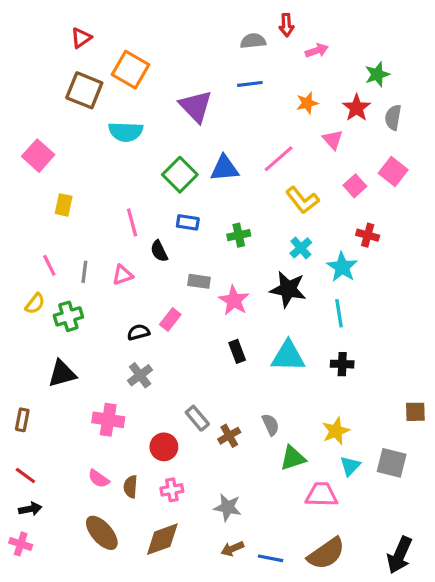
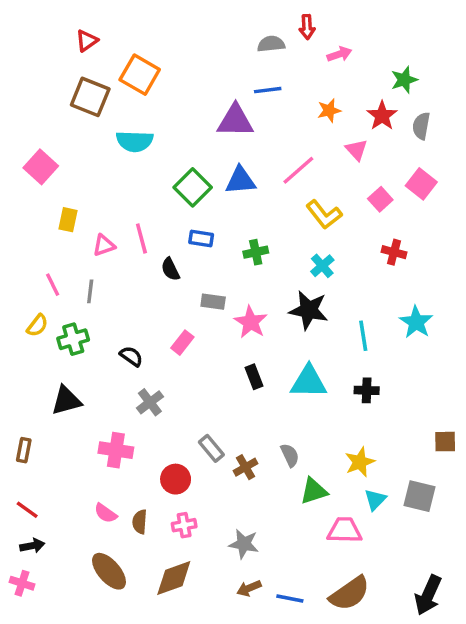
purple triangle: (196, 106) -> (235, 121), moved, turned -45
cyan star: (342, 267) -> (416, 322), moved
pink triangle: (123, 275) -> (104, 245), moved
black semicircle: (138, 332) -> (131, 356), moved, turned 50

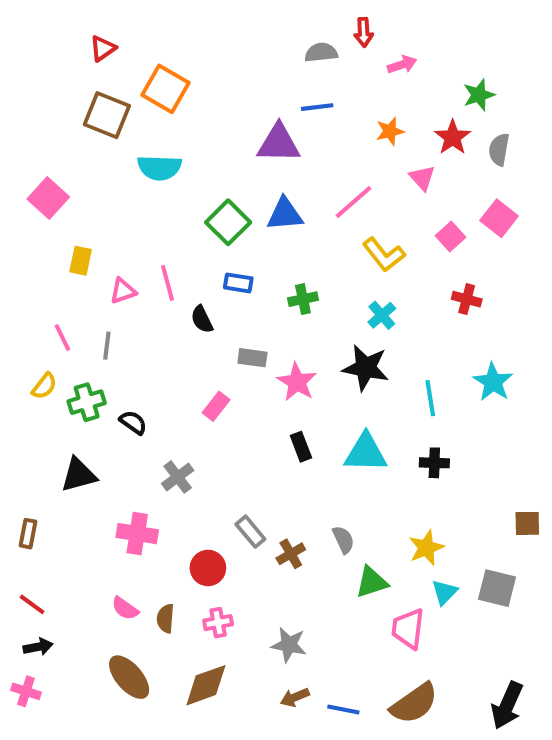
black semicircle: (131, 356) -> (133, 422), moved
pink trapezoid: (344, 530) -> (408, 629), turned -84

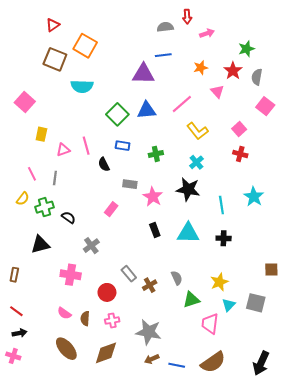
pink square: (499, 218) -> (265, 106), moved
pink square: (451, 236) -> (239, 129), moved
gray star: (289, 645) -> (149, 332), size x1.4

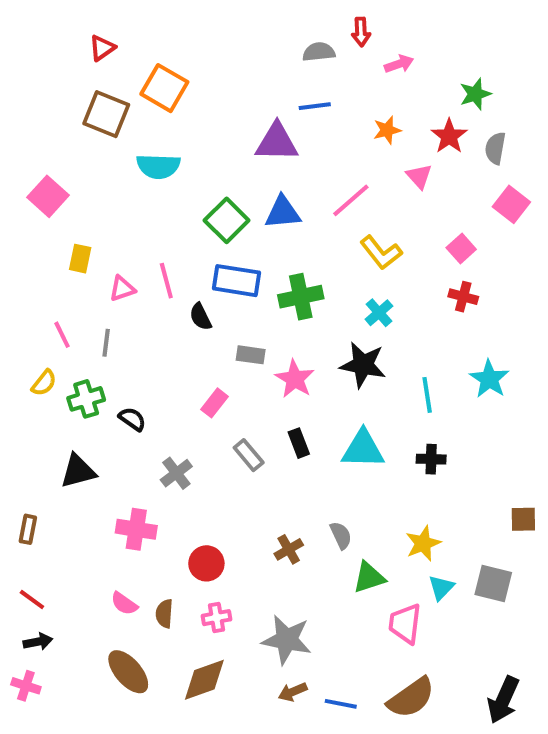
blue rectangle: (123, 146) -> (237, 281), size x1.6
green cross: (156, 154) -> (301, 297), size x1.5
gray rectangle: (129, 274) -> (249, 455), moved

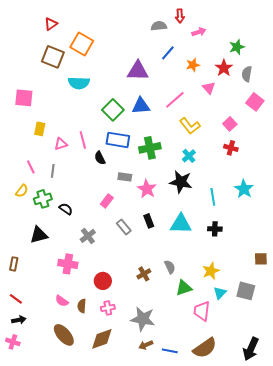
blue line: (315, 106) -> (168, 53), moved, turned -42
pink square: (48, 196) -> (24, 98), turned -36

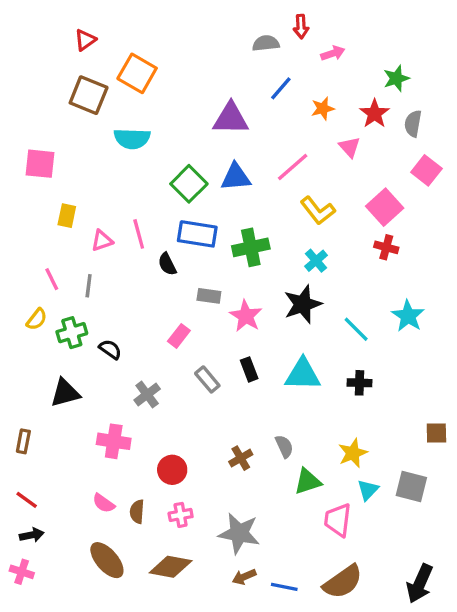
pink square: (230, 124) -> (385, 207), size x1.5
black star: (181, 182) -> (303, 304), turned -30
cyan line: (213, 197) -> (356, 329), turned -36
brown diamond: (102, 339) -> (171, 567), turned 30

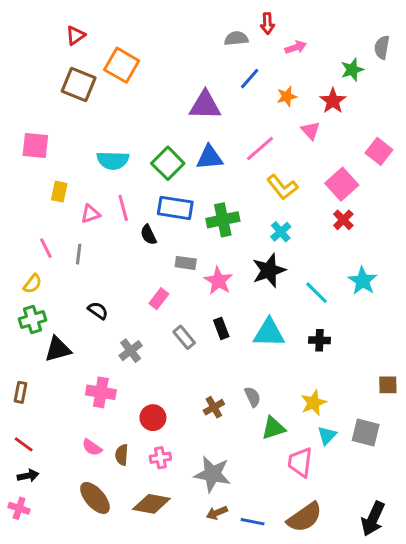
gray semicircle: (413, 124) -> (382, 47), moved
cyan semicircle: (132, 139) -> (113, 160), moved
red cross: (386, 247) -> (343, 220), turned 30
green cross: (72, 333) -> (32, 319), moved

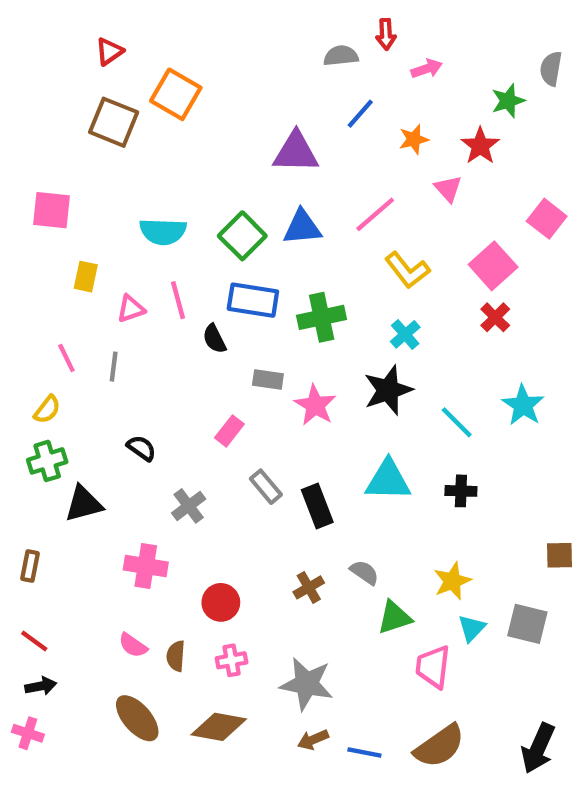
black rectangle: (221, 328) -> (317, 506), moved, size x1.4
gray semicircle: (253, 397) -> (364, 572), turned -30

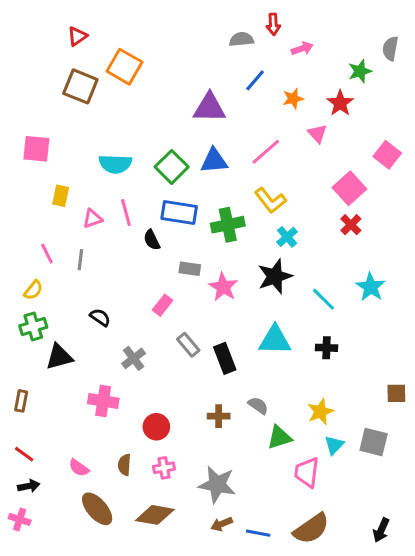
yellow L-shape: (407, 270) -> (270, 200), moved
brown cross: (309, 587) -> (219, 416), turned 30
pink semicircle: (133, 645) -> (79, 468), moved
black arrow: (538, 748) -> (381, 530), size x0.7

